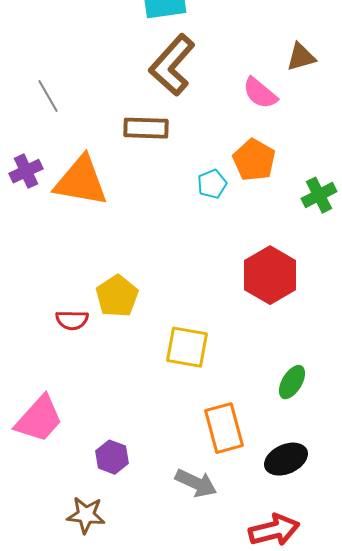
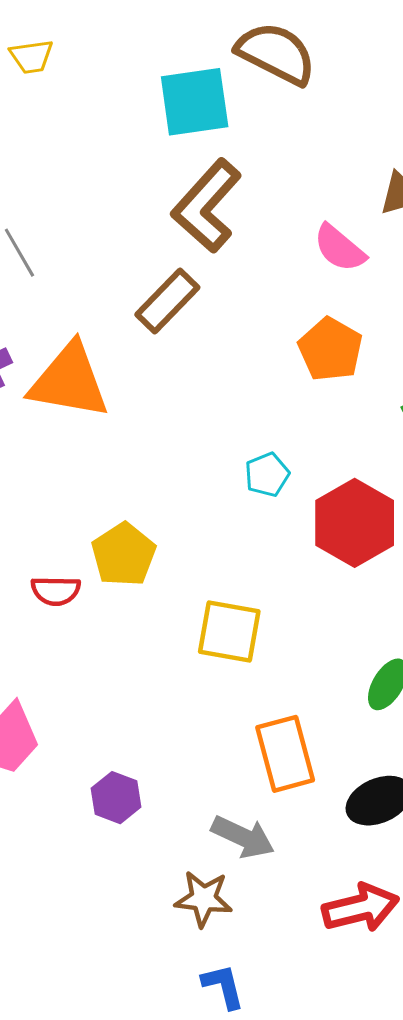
brown rectangle: (146, 128) -> (167, 301), turned -48
cyan pentagon: (212, 184) -> (267, 475), moved
brown star: (86, 515) -> (204, 899), moved

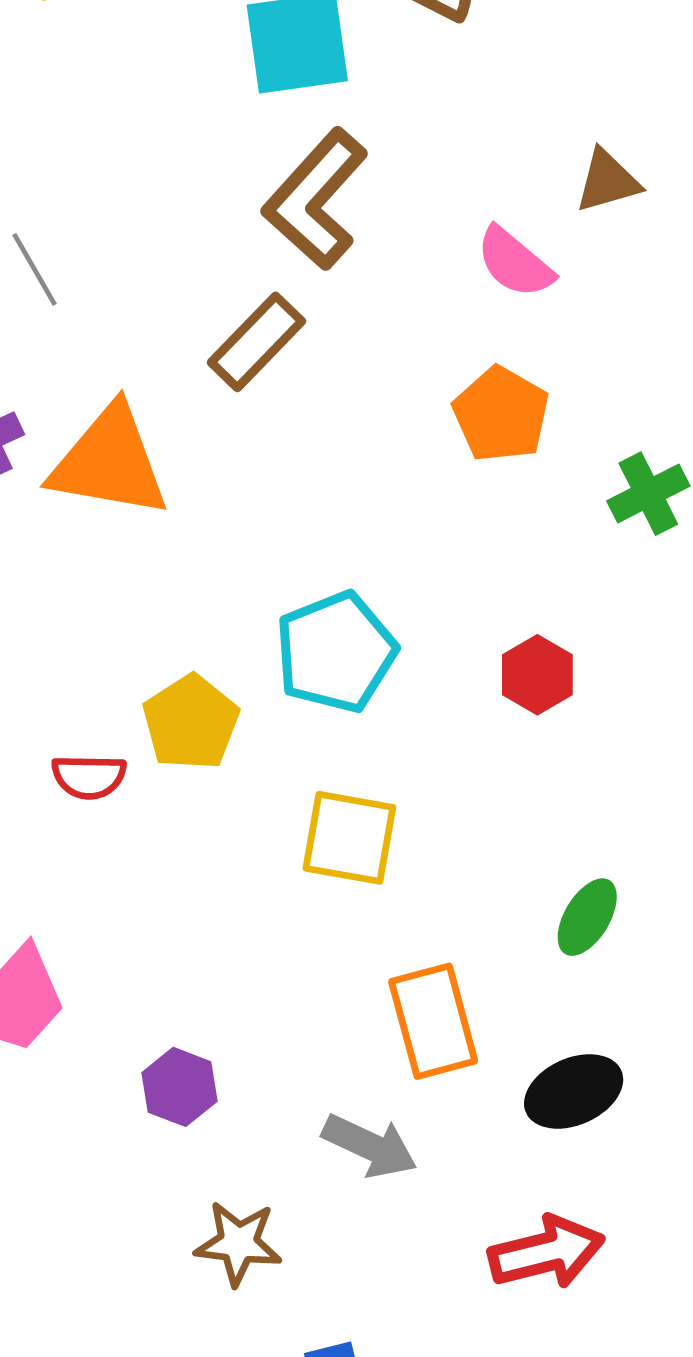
cyan pentagon: (267, 475) -> (336, 652), moved, size x1.8
red hexagon: (355, 523) -> (537, 675), size x0.6
brown star: (204, 899) -> (238, 1243), moved

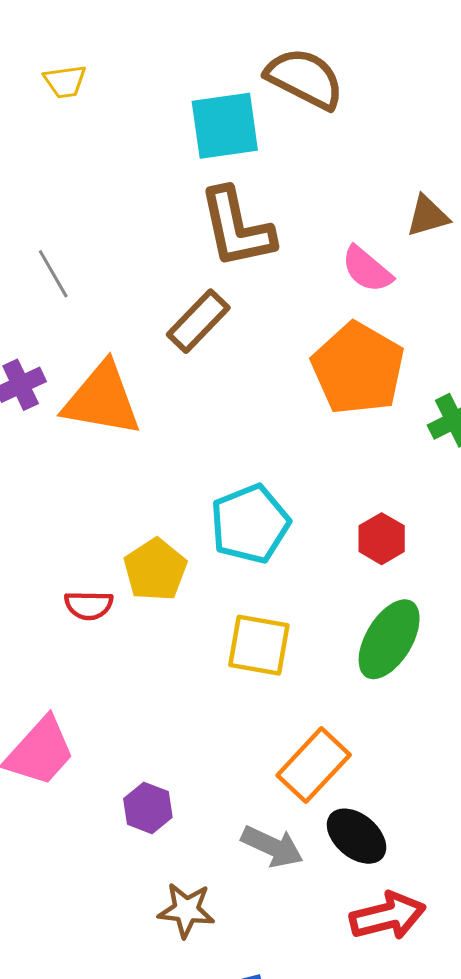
brown L-shape: (315, 199) -> (237, 228), turned -54
orange pentagon: (501, 414) -> (358, 368), size x1.5
green ellipse: (587, 917) -> (389, 639), moved, size x1.6
orange rectangle: (433, 1021) -> (314, 765), turned 58
black ellipse: (574, 1091) -> (357, 836), moved, turned 64

